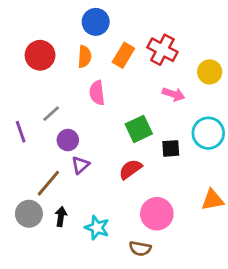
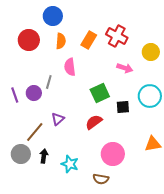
blue circle: (96, 22) -> (53, 16), moved
gray line: (51, 114) -> (49, 82), moved, turned -32
purple circle: (68, 140) -> (34, 93), moved

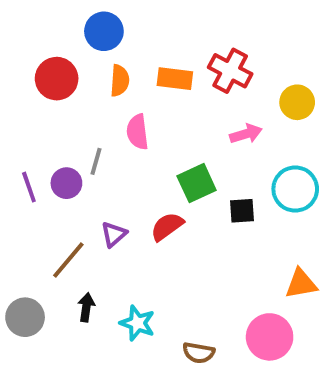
orange rectangle: (89, 40) -> (175, 79), turned 66
pink arrow: (125, 68) -> (246, 134), turned -35
red semicircle: (94, 122) -> (167, 226), moved
gray circle: (21, 154) -> (25, 317), moved
pink circle: (113, 154) -> (270, 337), moved

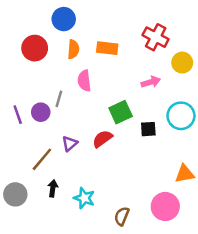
red cross: (230, 71) -> (156, 37), moved
brown semicircle: (199, 353) -> (122, 216), turned 102

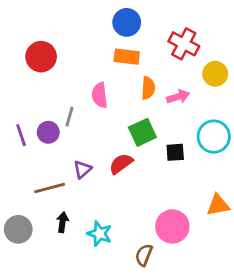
blue circle: (64, 19) -> (127, 22), moved
orange semicircle: (73, 49) -> (148, 88), moved
brown line: (42, 159) -> (50, 188), turned 35
pink circle: (165, 206) -> (172, 226), moved

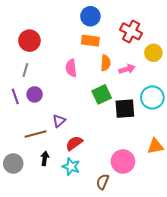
gray line: (70, 117) -> (25, 70), moved
black square: (175, 152) -> (125, 109), size x1.5
red semicircle: (121, 164) -> (74, 143), moved

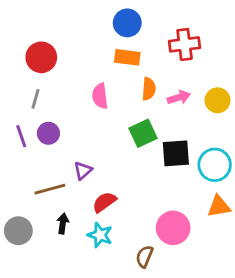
red cross: (131, 31) -> (185, 44), turned -35
yellow circle: (153, 53) -> (218, 100), moved
cyan circle: (152, 97) -> (215, 165), moved

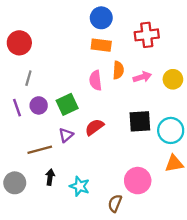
red circle: (41, 57) -> (19, 43), moved
pink semicircle: (100, 96) -> (96, 80), moved
green square: (143, 133) -> (67, 104), moved
red semicircle: (104, 202) -> (94, 127), moved

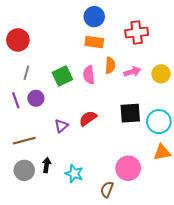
green square: (67, 104) -> (62, 76), moved
brown line: (40, 150) -> (24, 141), moved
gray circle: (15, 183) -> (24, 170), moved

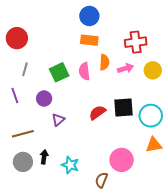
red cross: (137, 33) -> (136, 42), moved
purple circle: (36, 98) -> (44, 99), moved
red semicircle: (88, 118) -> (97, 113), moved

